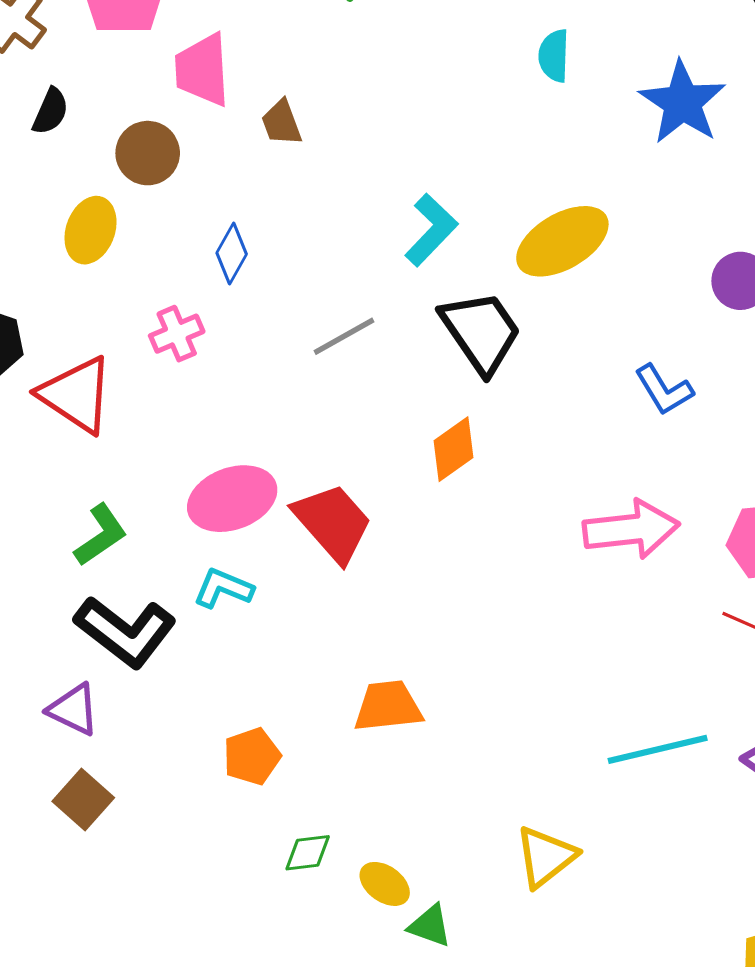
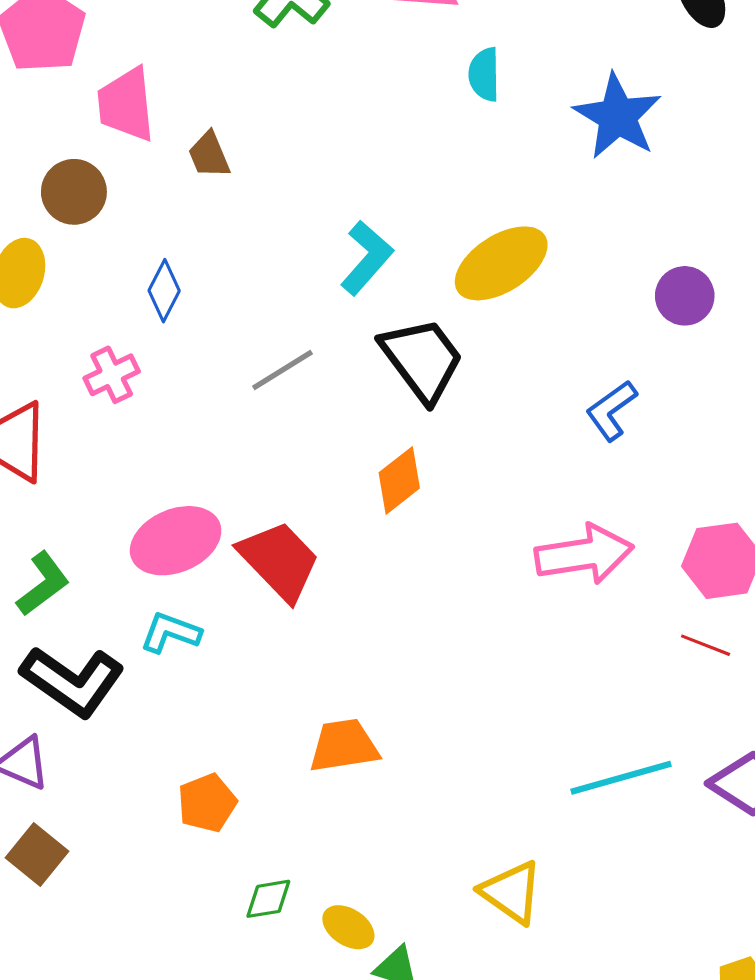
blue L-shape: (664, 390) -> (611, 411), turned 88
yellow triangle: (546, 857) -> (511, 892), turned -44

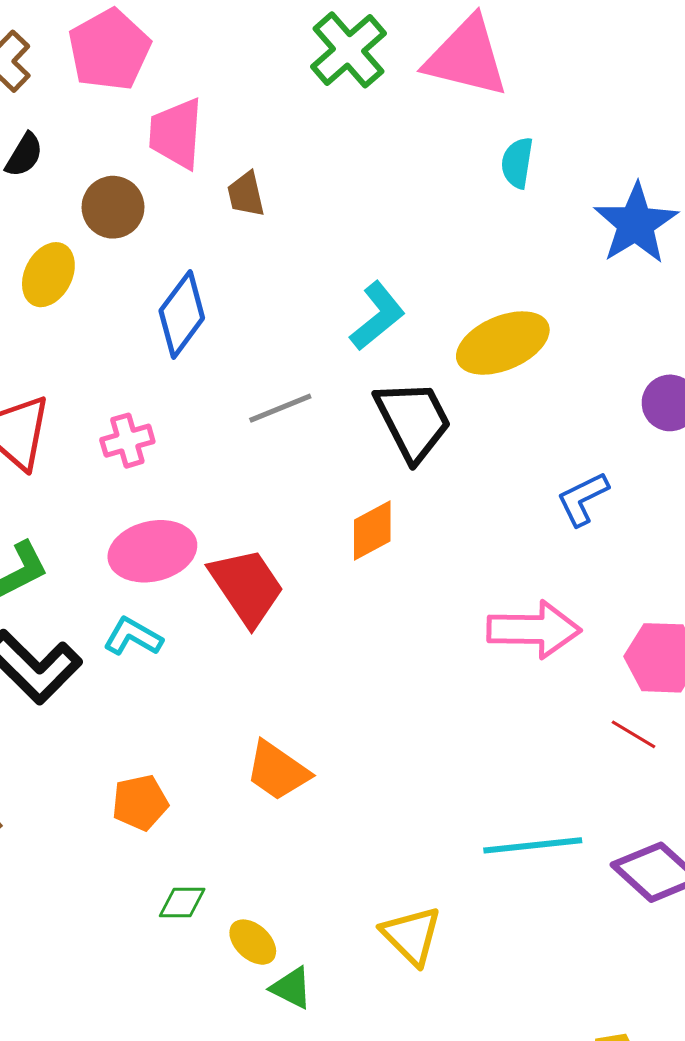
blue diamond: (164, 291) -> (182, 314), size x1.5
pink cross: (112, 375) -> (127, 441), moved
orange trapezoid: (344, 746) -> (278, 771), turned -146

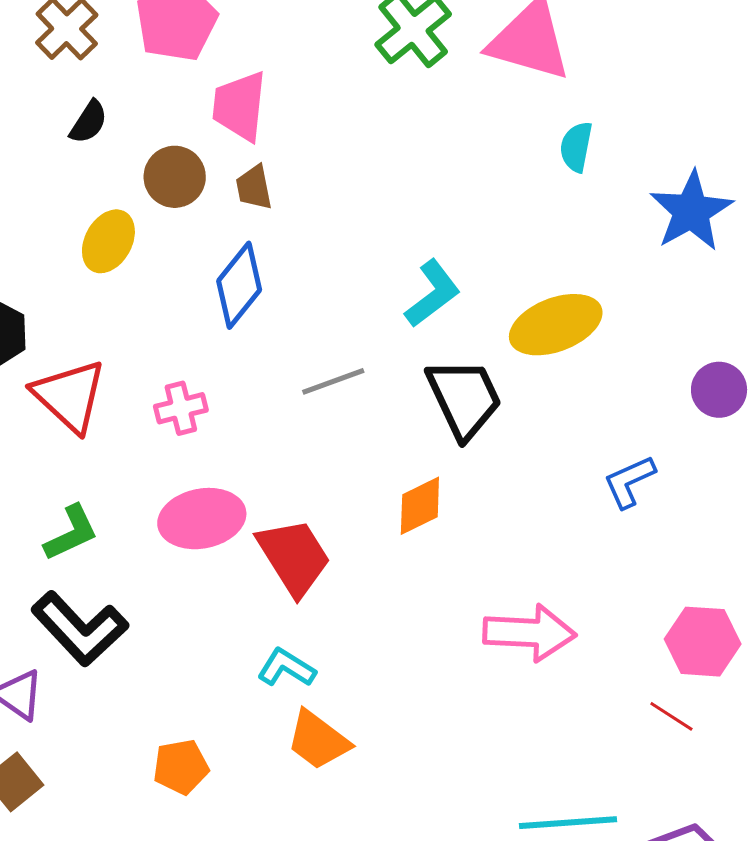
brown trapezoid: (246, 194) -> (254, 187), moved
pink arrow: (534, 630) -> (529, 633), moved
cyan L-shape: (133, 637) -> (286, 668), moved

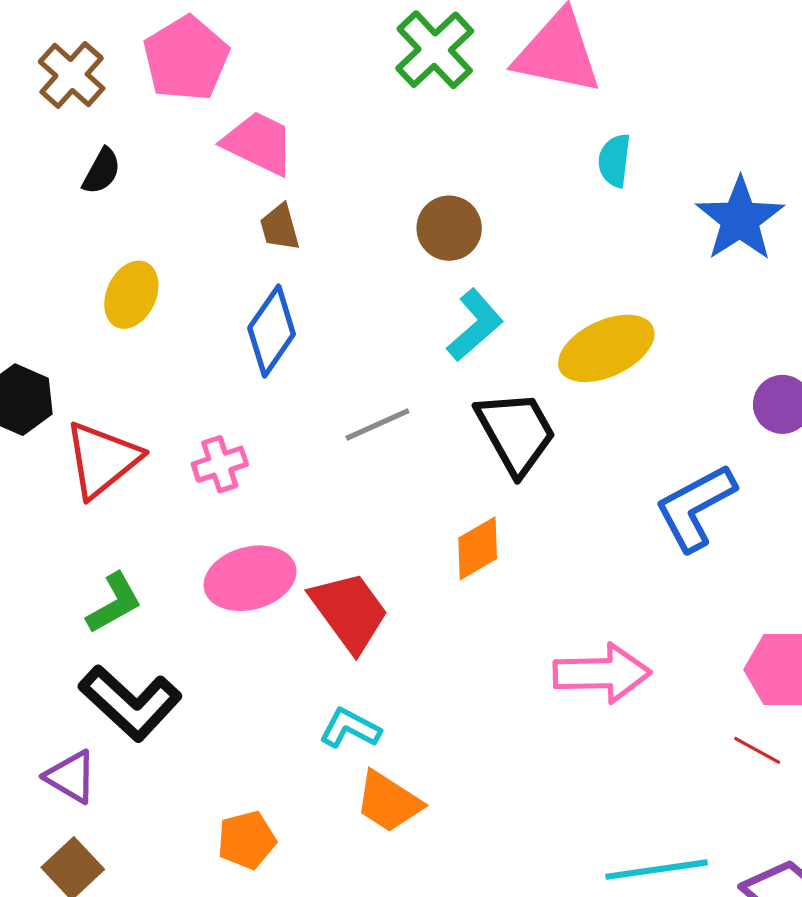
pink trapezoid: (240, 106) -> (259, 143), turned 114
brown circle: (175, 177) -> (449, 228), moved
red triangle: (70, 396) -> (102, 459), turned 42
blue L-shape: (629, 482) -> (695, 507), size x1.5

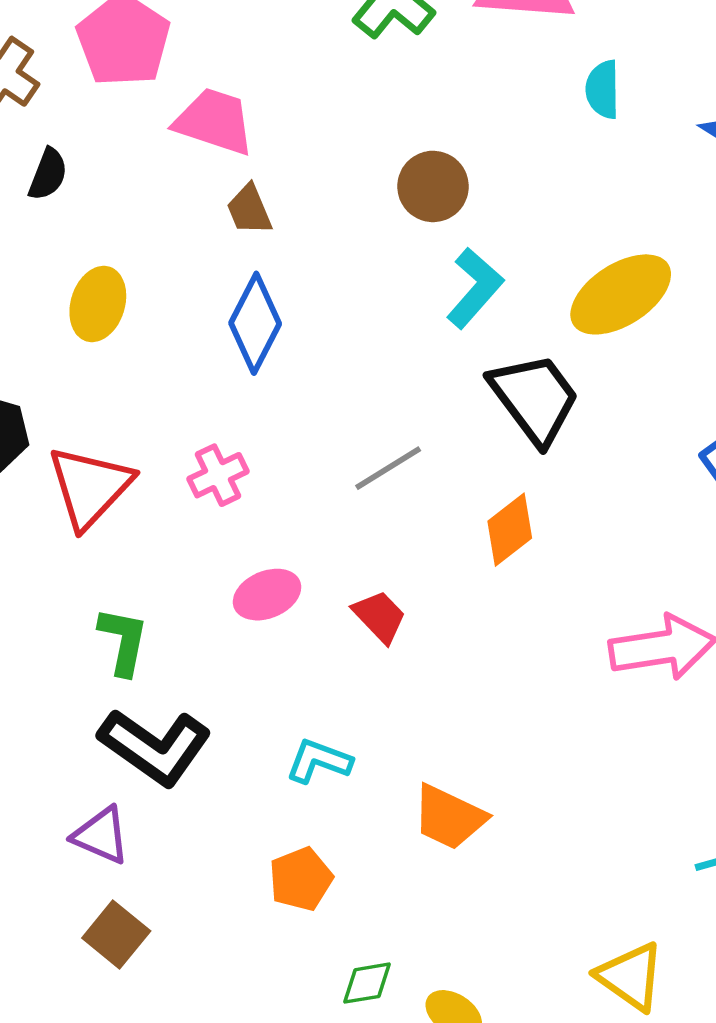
gray line: (377, 425) -> (388, 468), moved
pink ellipse: (250, 578) -> (267, 595), size x0.7
green L-shape: (114, 603) -> (123, 641), turned -42
red trapezoid: (349, 611) -> (380, 616), size x0.6
cyan L-shape: (350, 728) -> (319, 761), moved

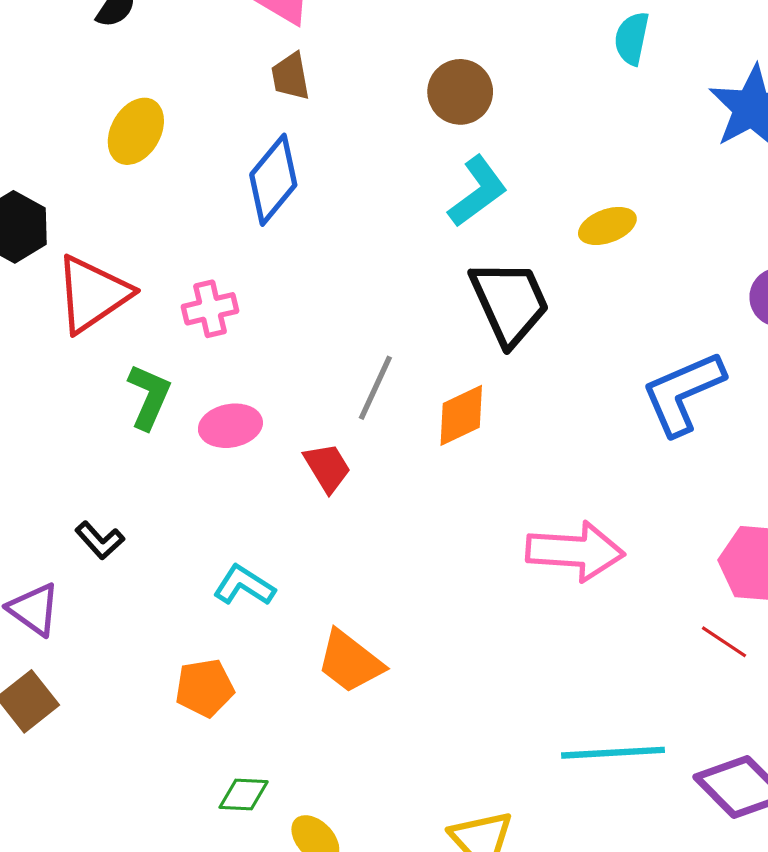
yellow ellipse: (621, 294) -> (607, 226), size x0.6
gray line: (388, 468) -> (375, 388), moved, turned -46
green L-shape: (123, 641) -> (149, 397), moved
black L-shape: (155, 747) -> (100, 540), size x0.5

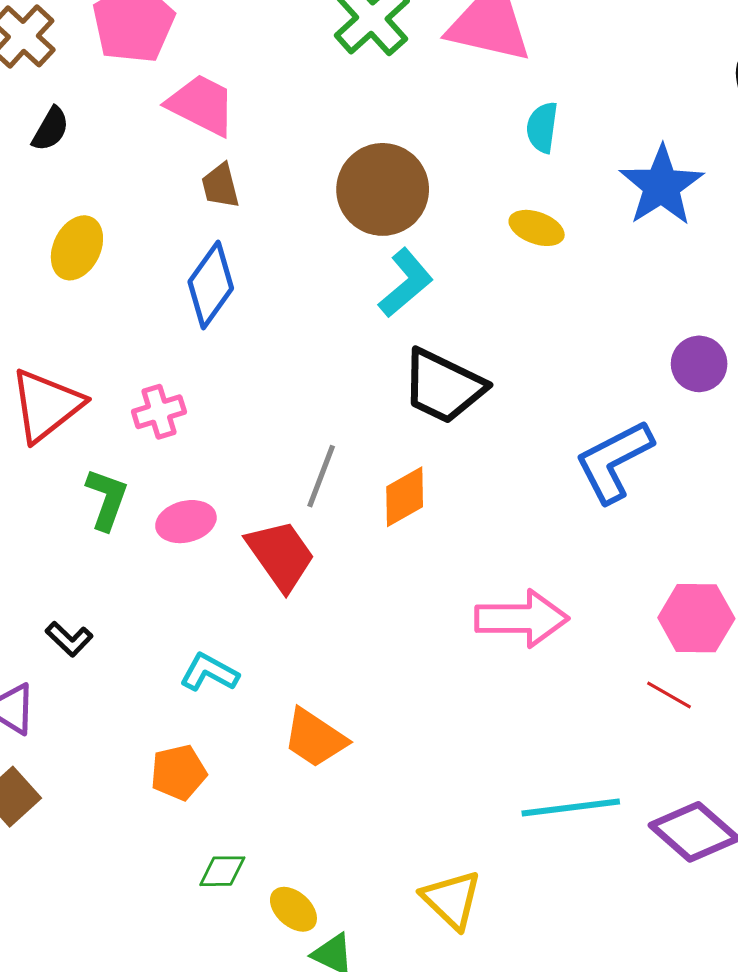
brown circle: (460, 92) -> (383, 189), size x1.5
yellow ellipse: (607, 226) -> (537, 228), moved, turned 44
black trapezoid: (510, 302) -> (443, 386), turned 144
red trapezoid: (327, 468) -> (281, 555), size x1.5

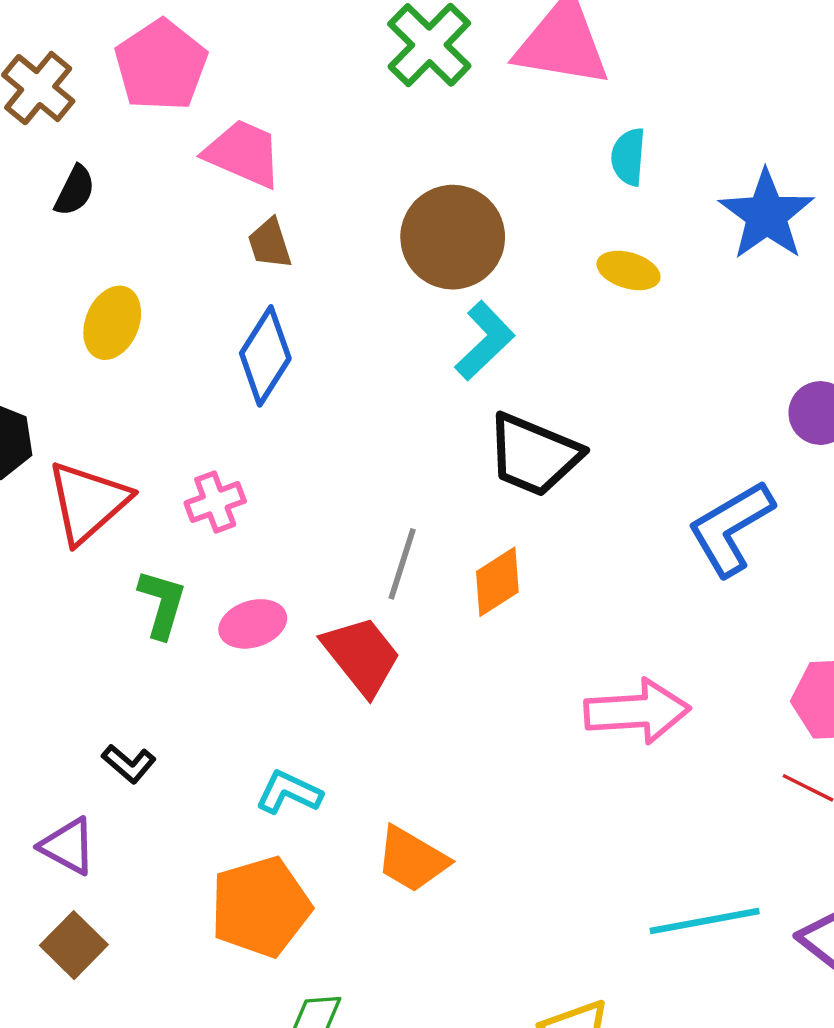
orange pentagon: (178, 772) -> (261, 907), size x1.6

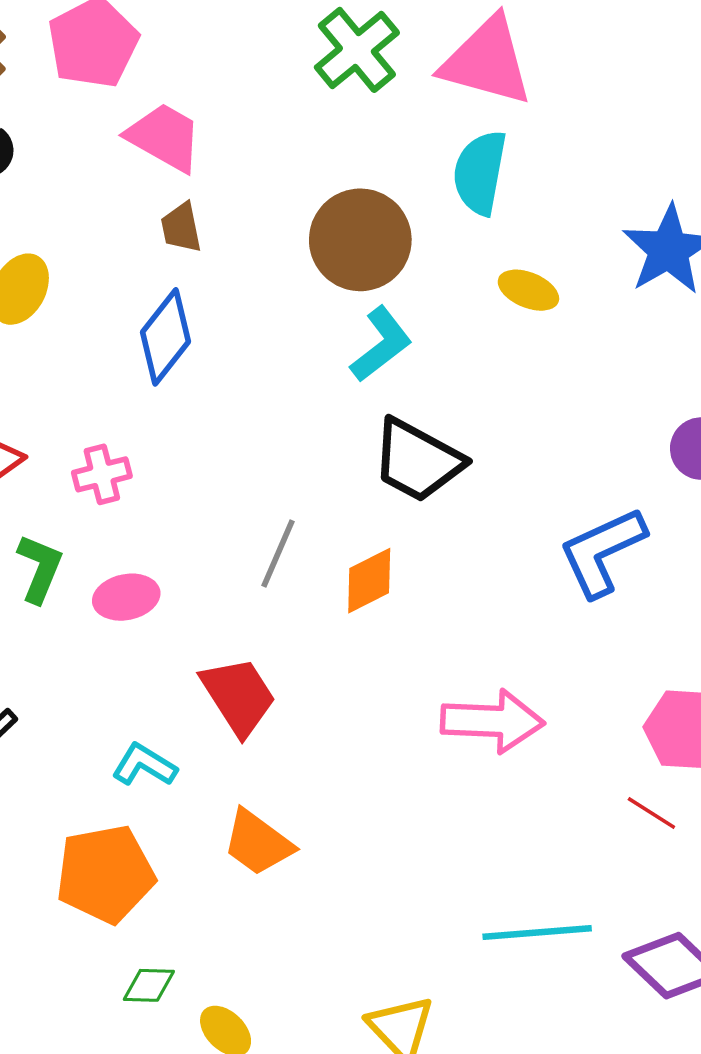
cyan semicircle: (628, 157) -> (480, 173), moved, size x1.5
red trapezoid: (362, 656) -> (238, 696), moved

